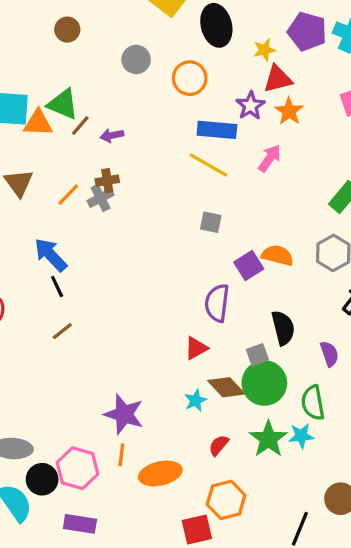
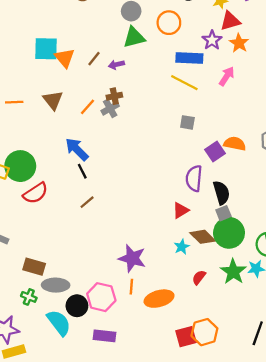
green triangle: (63, 104) -> (134, 37), moved, turned -35
orange triangle: (38, 123) -> (65, 58), turned 50
black semicircle: (283, 328) -> (221, 193), moved
orange hexagon: (226, 500) -> (204, 332), moved

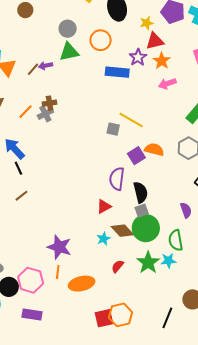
purple arrow: (116, 65) -> (46, 66), moved
pink arrow: (227, 76) -> (167, 84), moved, turned -144
yellow line: (184, 83) -> (131, 120), moved

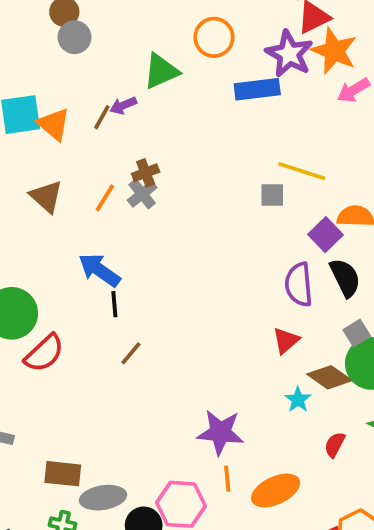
gray circle: (68, 29) -> (75, 37), moved
purple star: (138, 57) -> (289, 54), size x1.4
orange star: (162, 61) -> (334, 51), size x1.4
black line: (18, 168) -> (114, 304), turned 32
black semicircle: (141, 192) -> (345, 278), moved

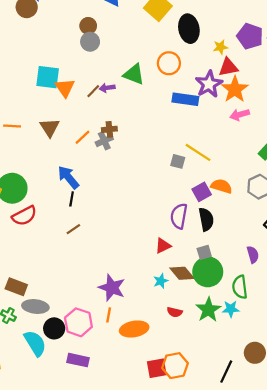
green triangle: (161, 71) -> (134, 74), turned 30
red semicircle: (335, 445) -> (175, 312), turned -120

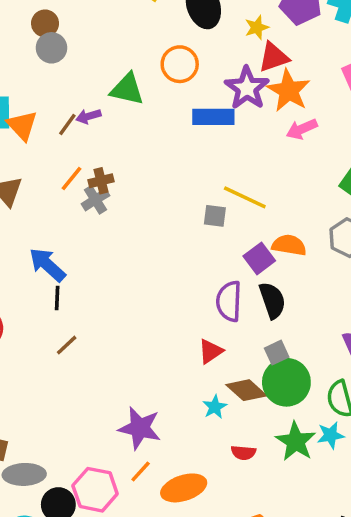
orange line: (83, 137) -> (72, 178), moved
orange line: (109, 315) -> (141, 471), turned 40

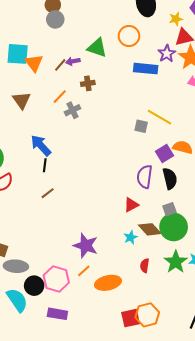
purple star: (247, 88) -> (167, 54), size x0.7
brown cross: (101, 181) -> (88, 83), moved
red semicircle: (243, 453) -> (145, 266), turned 88

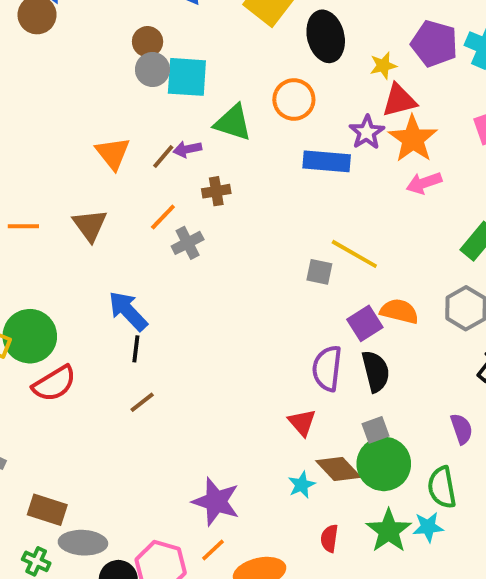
cyan square: (18, 54) -> (187, 77), moved
red triangle: (131, 205) -> (302, 422), turned -42

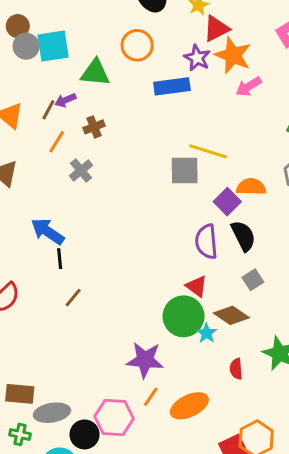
orange line: (163, 217) -> (57, 142), moved
gray square: (319, 272) -> (185, 171), size x1.5
green circle: (384, 464) -> (184, 316), moved

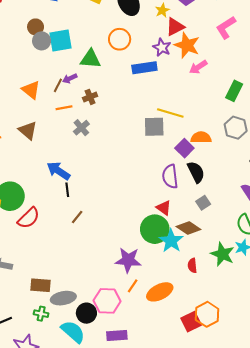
orange line: (57, 142) -> (64, 108), turned 49
cyan star: (206, 333) -> (171, 241), size x1.6

